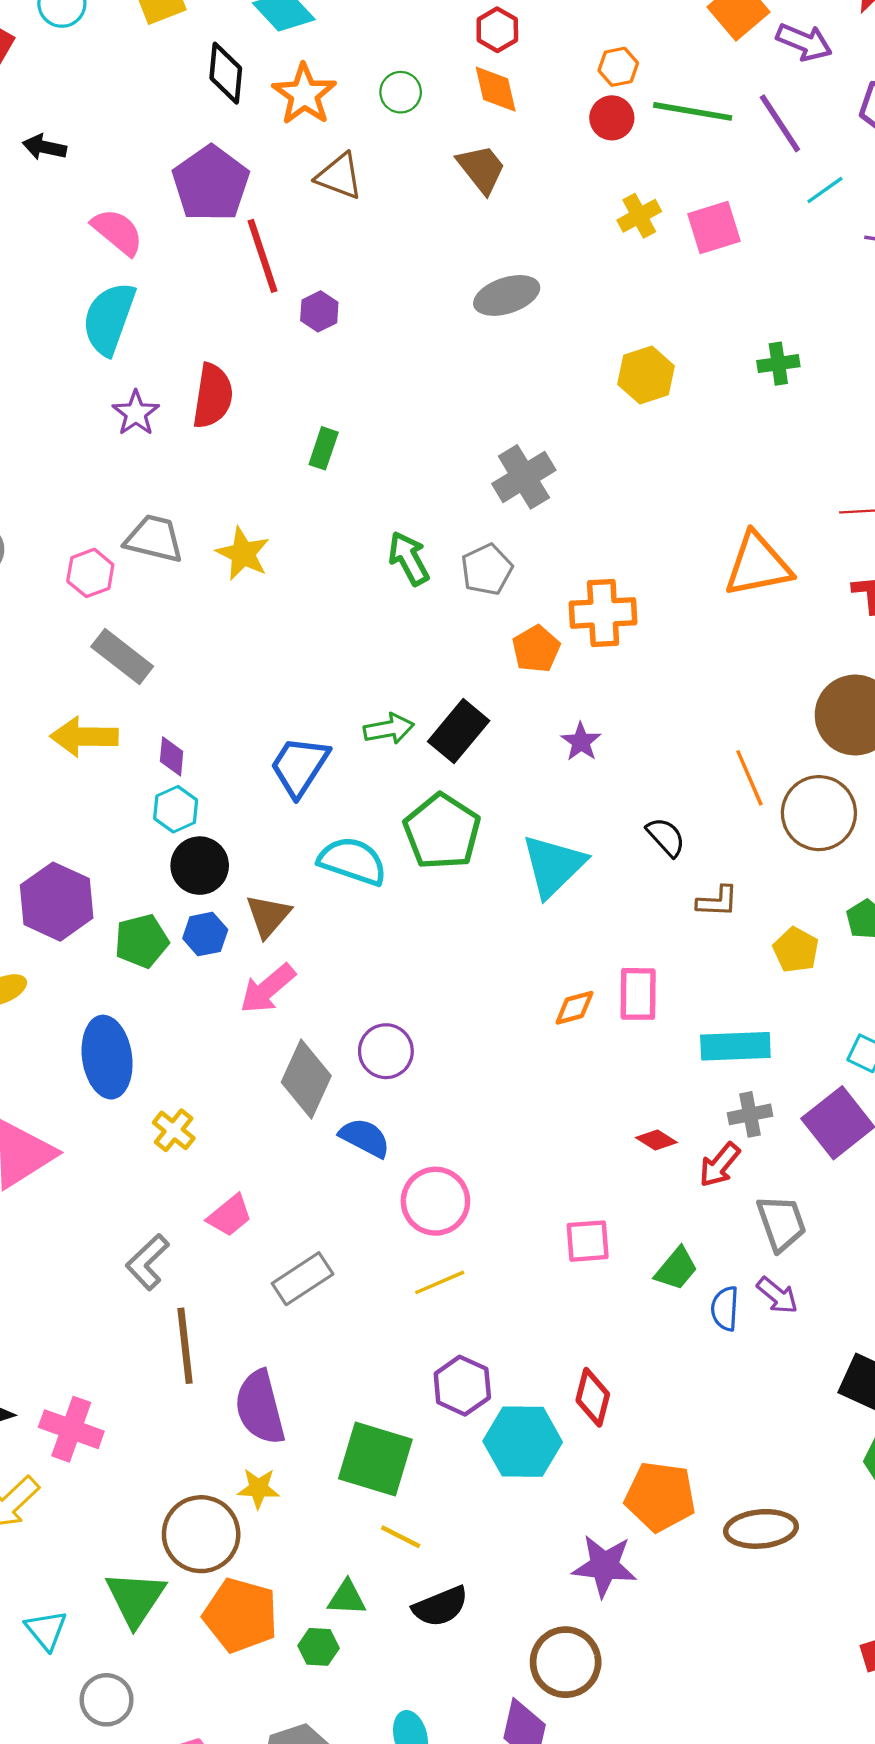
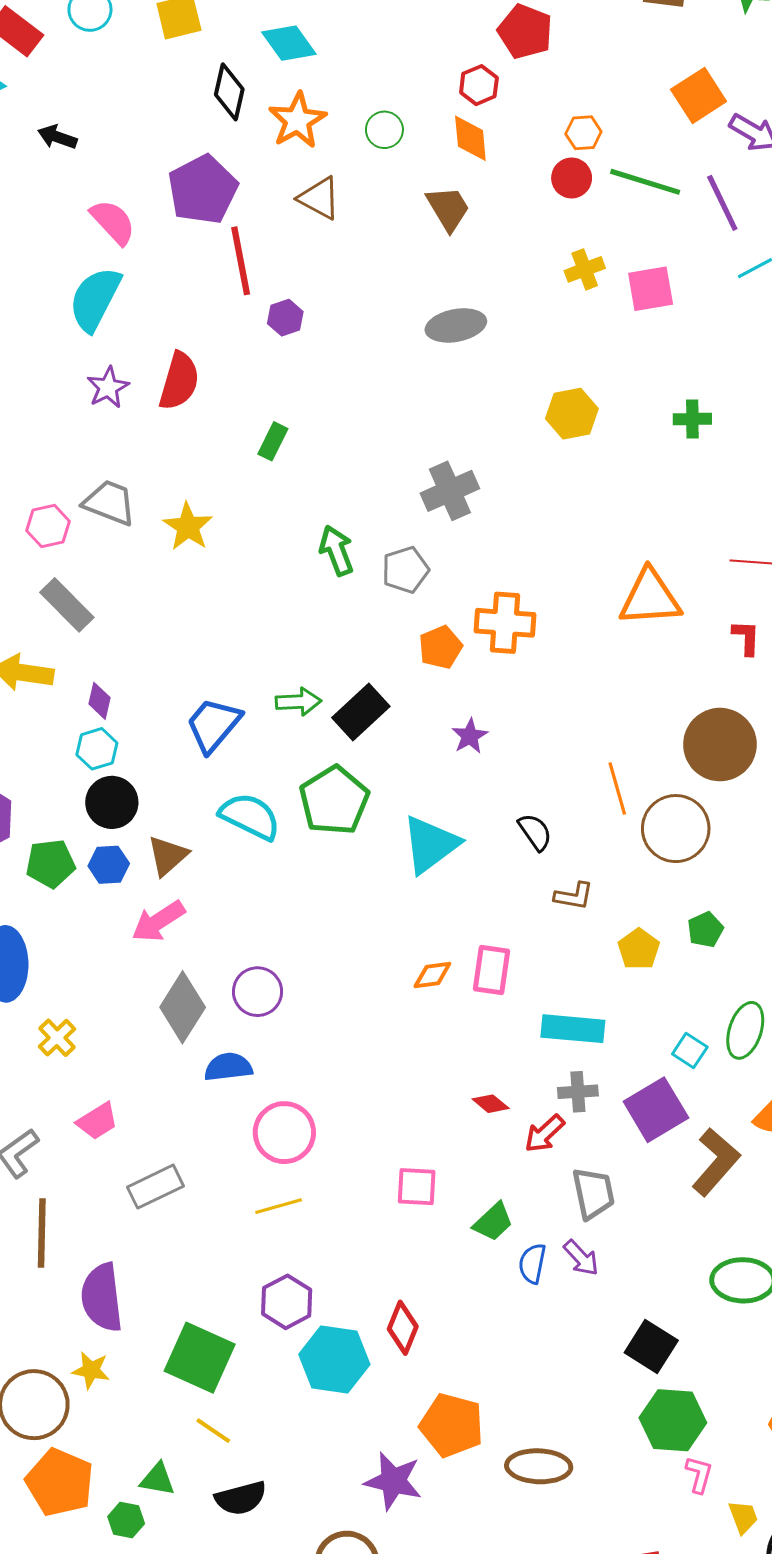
blue semicircle: (365, 1138) -> (228, 1067), turned -42

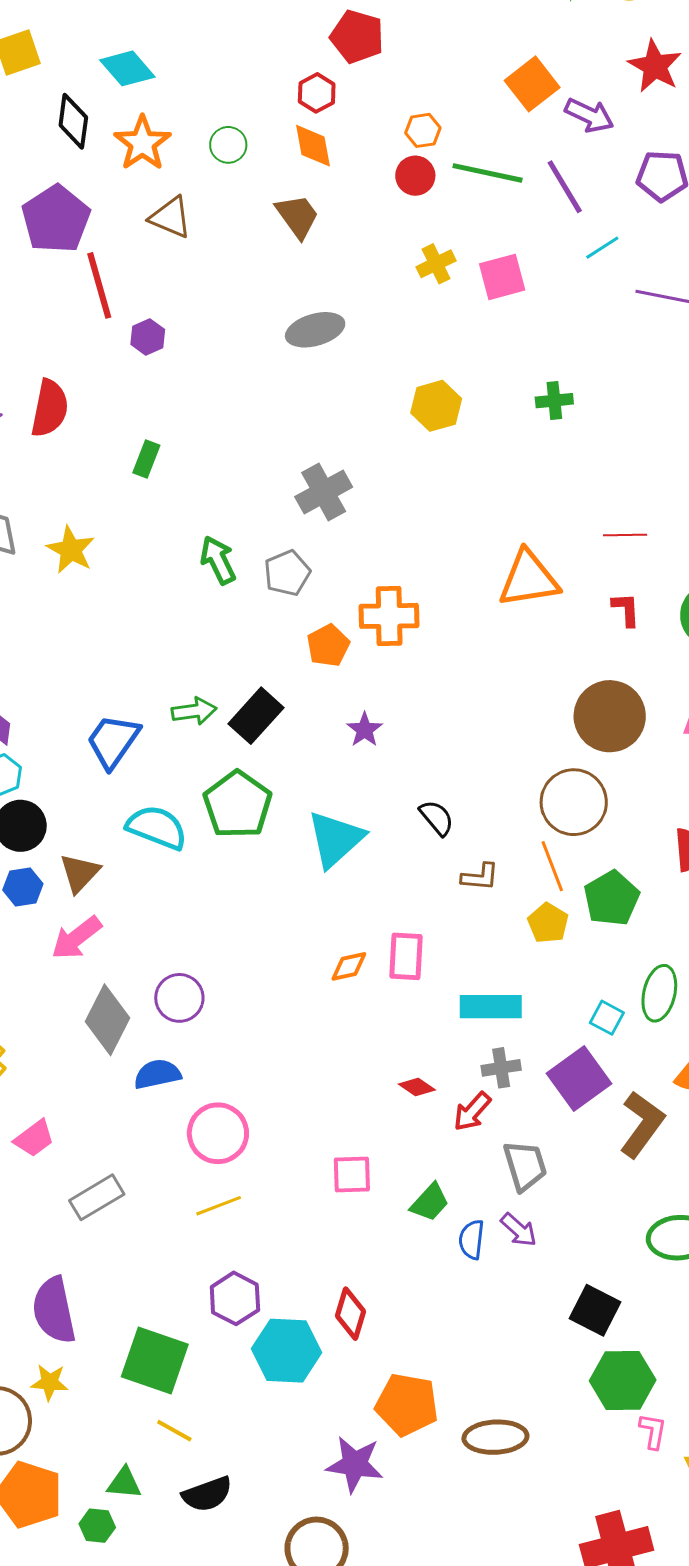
orange line: (617, 789) -> (552, 866), moved
green pentagon: (705, 930) -> (612, 898), size x1.6

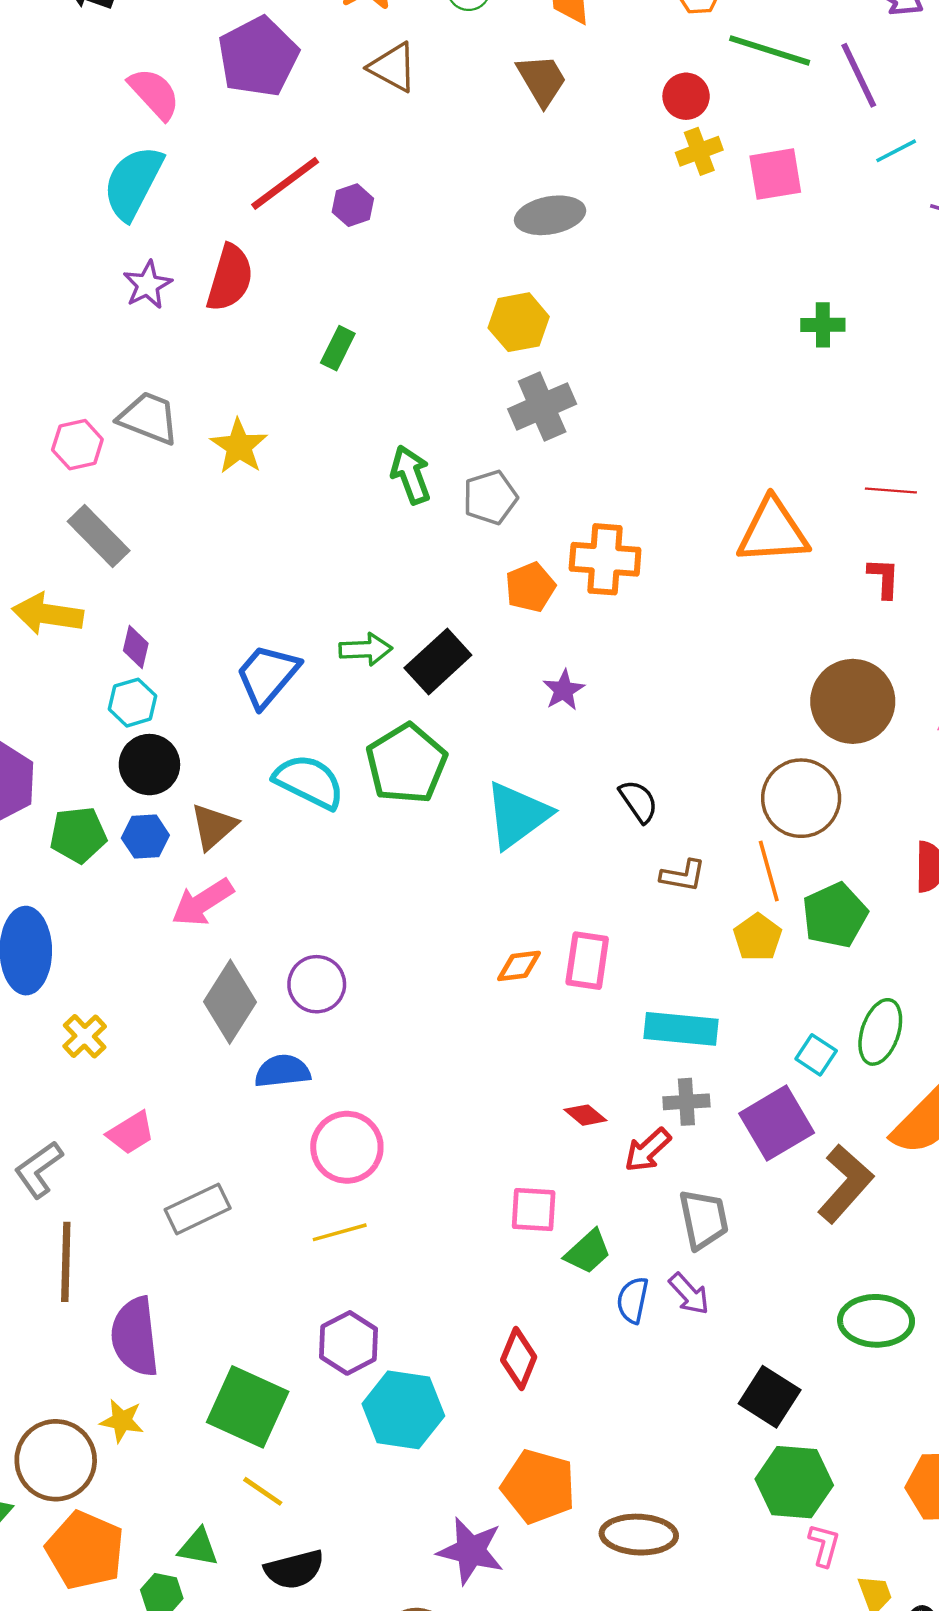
red circle: (415, 176) -> (686, 96), moved
red line: (99, 285) -> (285, 183), moved, turned 64
yellow hexagon: (436, 406) -> (519, 322), moved
pink square: (352, 1174) -> (534, 1210), moved
red diamond: (351, 1314) -> (519, 1358), moved

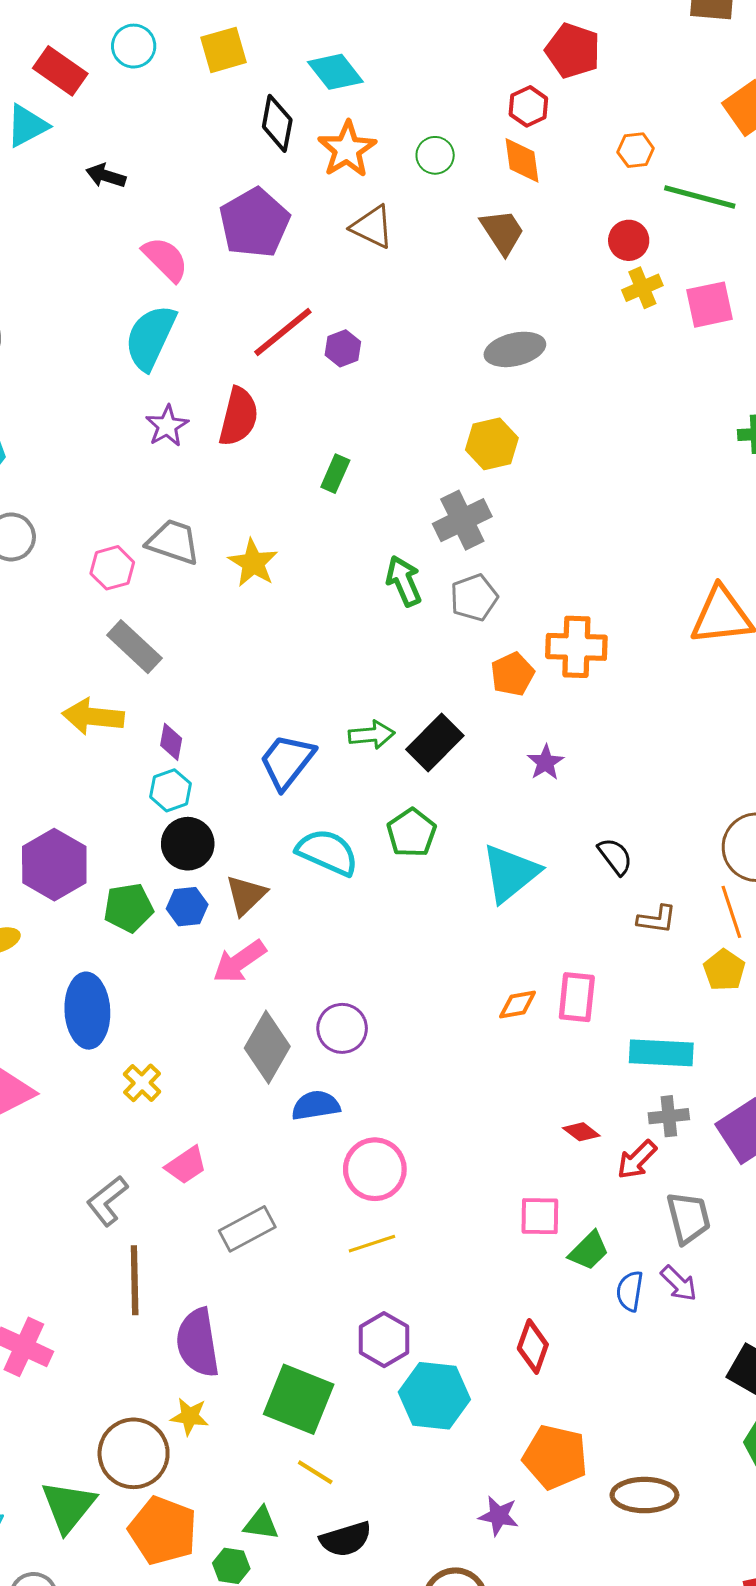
gray cross: (542, 407) -> (462, 520), moved
green pentagon: (406, 764) -> (412, 833), size x0.7
purple star: (471, 1551) -> (499, 1516), size x0.7

